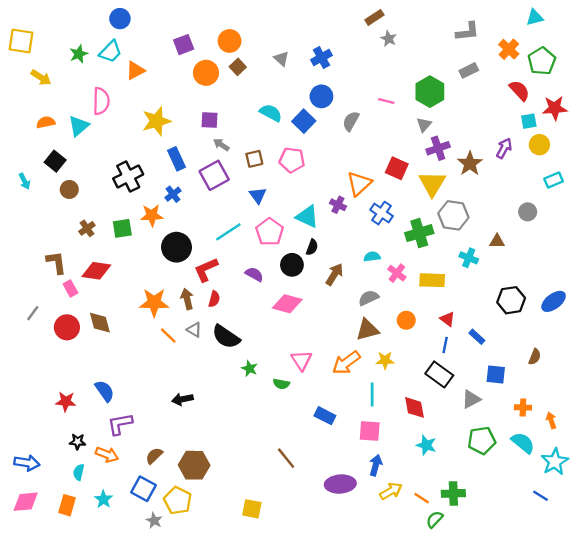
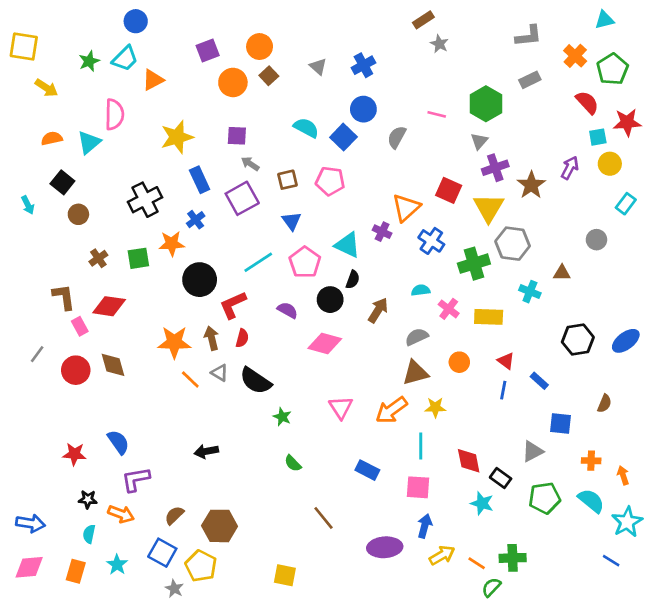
cyan rectangle: (554, 180) -> (626, 204), turned -30
black rectangle: (439, 374) -> (501, 478), moved, size x0.7
green semicircle: (281, 384) -> (293, 463), moved, turned 35

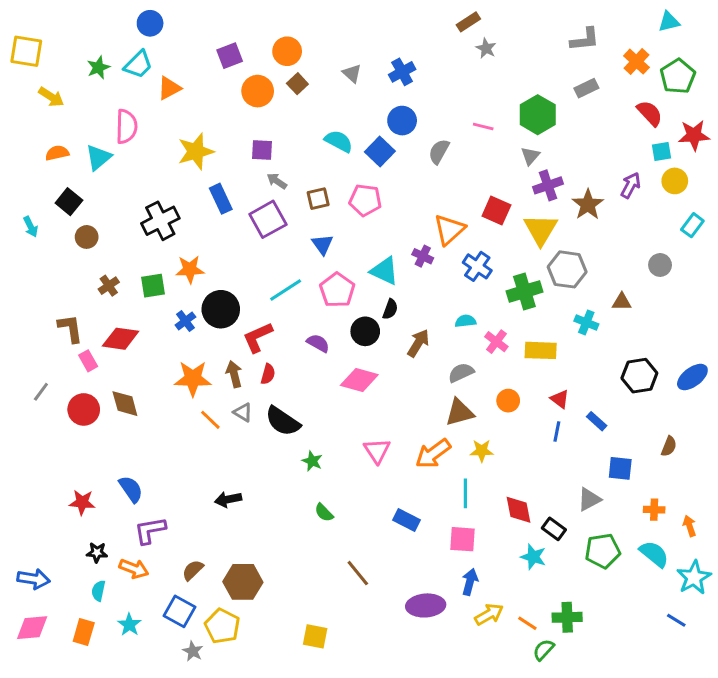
blue cross: (196, 220) -> (185, 321), moved

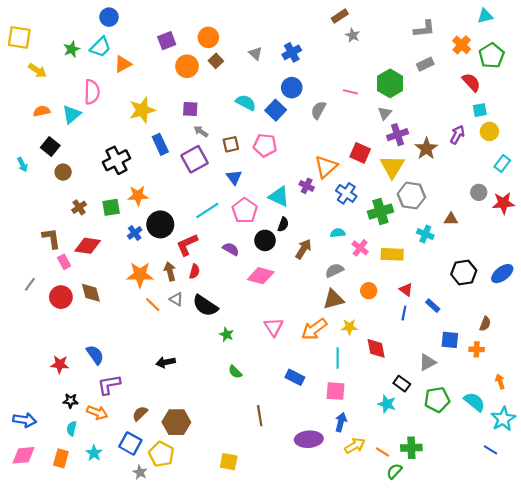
red star: (694, 135) -> (503, 203), moved
red diamond: (519, 510) -> (376, 348), moved
orange cross: (654, 510) -> (477, 349), moved
brown line: (358, 573) -> (260, 416), turned 30

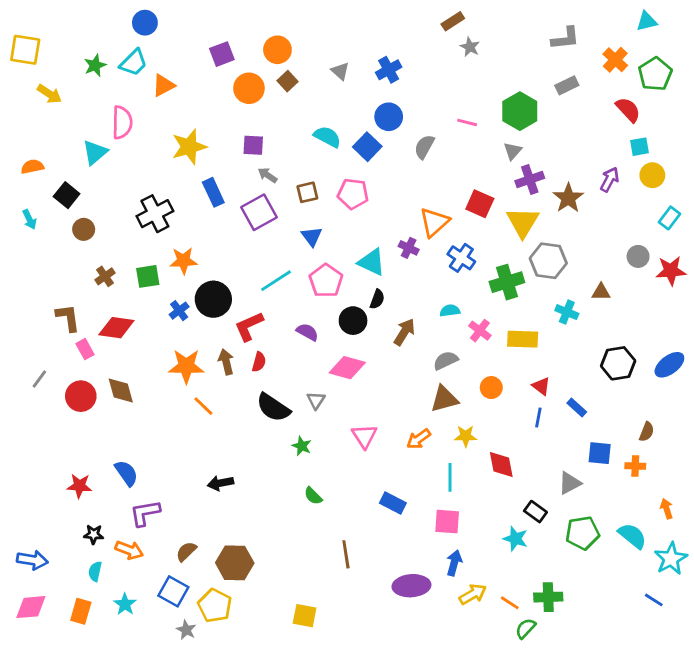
orange semicircle: (42, 111) -> (32, 167), moved
gray triangle: (176, 299) -> (316, 400), moved, turned 32
orange arrow: (314, 329) -> (419, 439), size x0.7

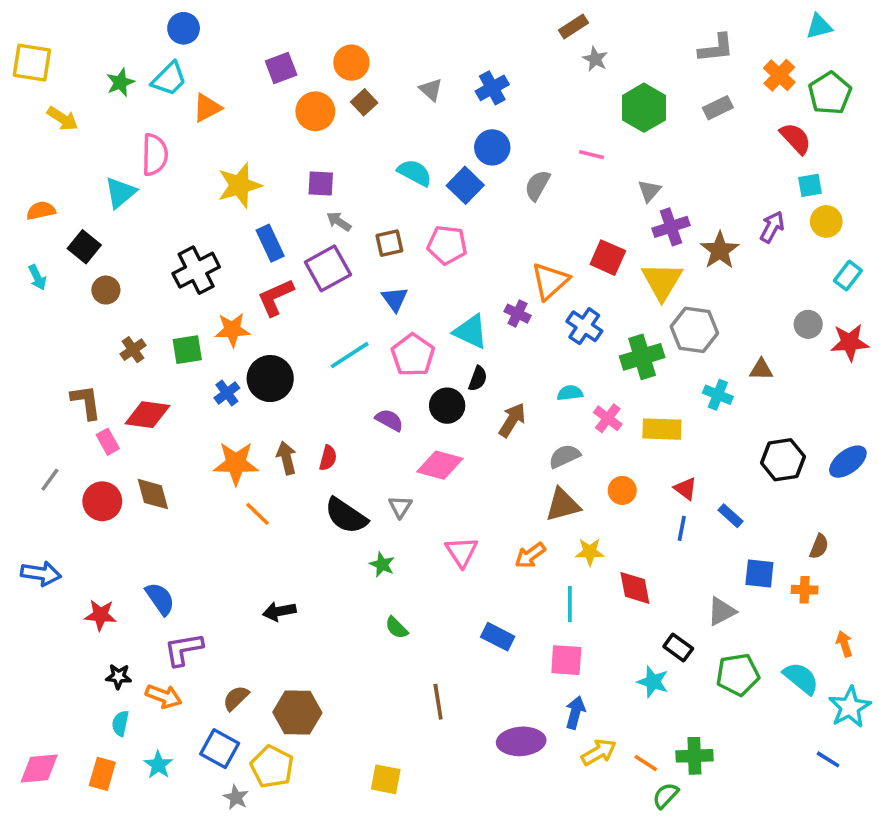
green hexagon: (520, 111) -> (644, 108), moved
red L-shape: (249, 326) -> (276, 297), moved
blue arrow: (32, 560) -> (41, 573), moved

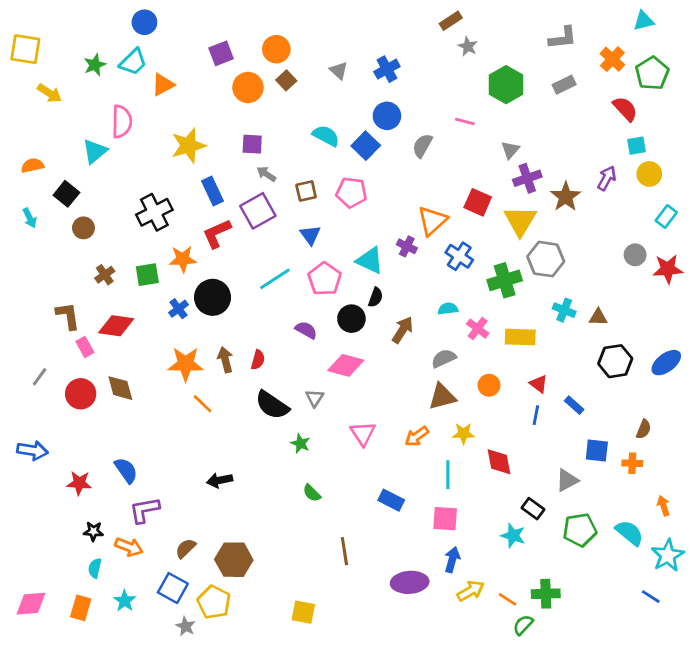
brown triangle: (761, 369) -> (598, 317), moved

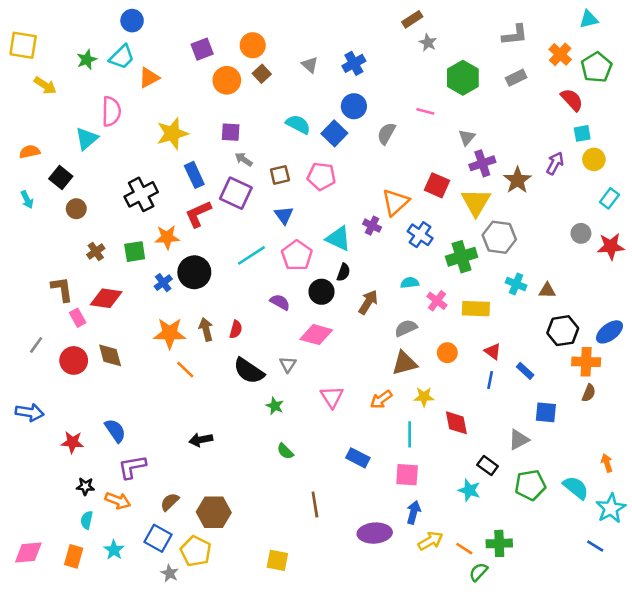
purple square: (258, 211) -> (236, 193), turned -36
orange cross: (632, 463) -> (586, 362), moved, size x1.5

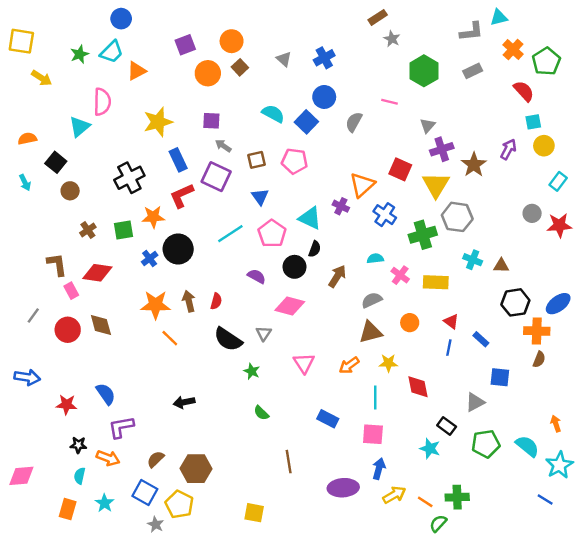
cyan triangle: (589, 19) -> (499, 17), moved
pink diamond: (28, 552) -> (21, 476), moved

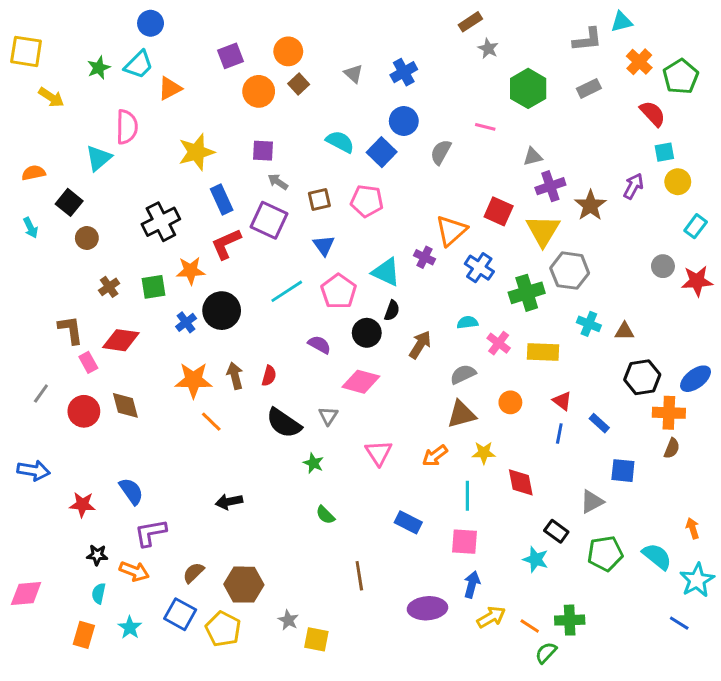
gray triangle: (428, 125) -> (533, 157), turned 35
gray star: (156, 525) -> (288, 620), moved

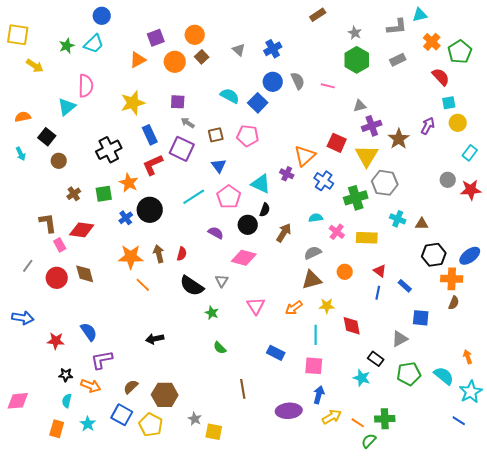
gray star: (488, 48) -> (355, 33), moved
orange triangle: (170, 88) -> (138, 60), moved
gray semicircle: (441, 152) -> (298, 81), moved, turned 126
orange star: (191, 271) -> (129, 183), turned 30

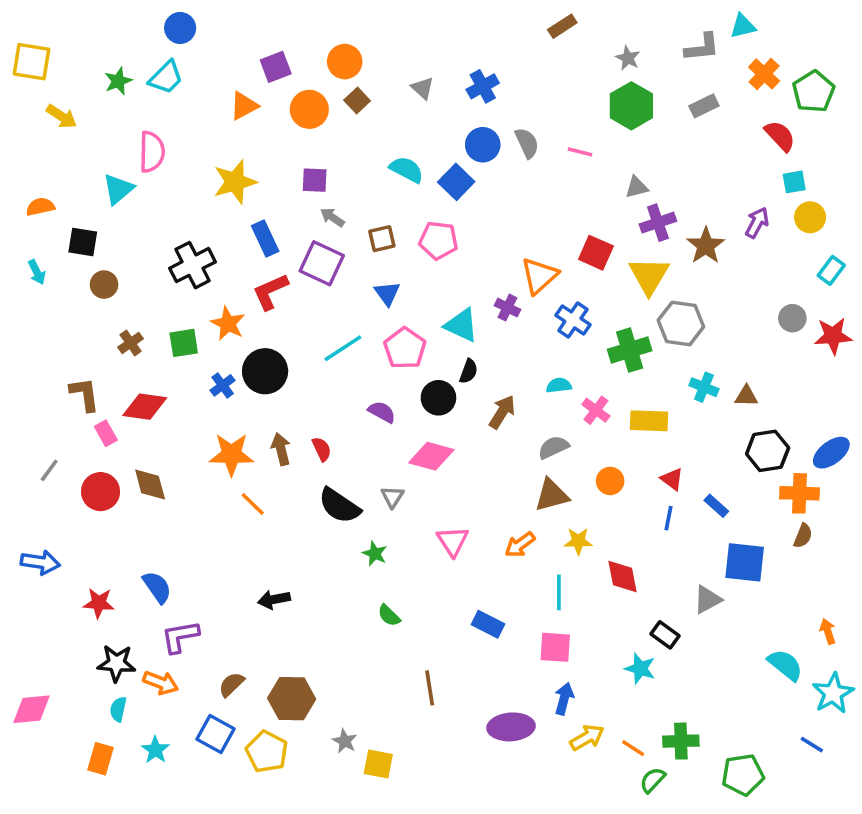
black square: (47, 137) -> (83, 242), turned -30
red semicircle: (182, 254) -> (322, 449), turned -40
blue square: (421, 318) -> (745, 562), size x1.4
green pentagon: (409, 374) -> (743, 775), moved
black star: (66, 375) -> (116, 663), size x1.5

